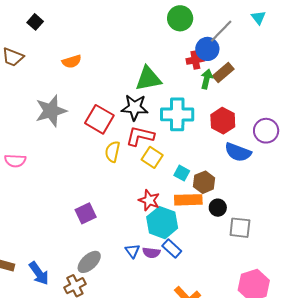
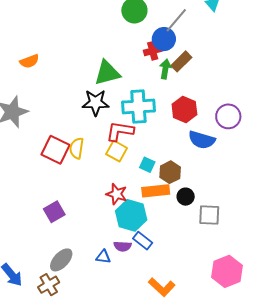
red square: (99, 119) -> (56, 150), moved
red L-shape: (140, 136) -> (120, 131), moved
blue triangle: (132, 251) -> (103, 257), moved, turned -42

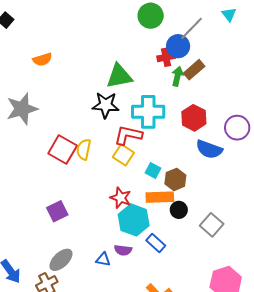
black circle: (186, 197) -> (179, 210), moved
gray square: (209, 215) -> (212, 225), turned 35
blue rectangle: (143, 241) -> (156, 243), moved

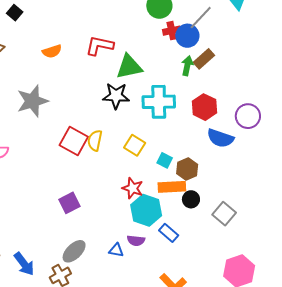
red cross: (166, 57) -> (172, 31), moved
red L-shape: (128, 135) -> (99, 46), moved

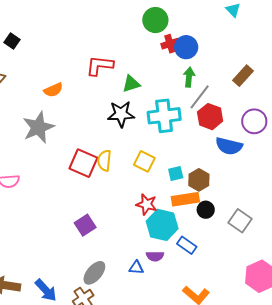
gray line: (201, 18) -> (200, 97), moved
orange semicircle: (52, 51) -> (53, 90), moved
brown rectangle: (204, 59) -> (243, 76), moved
green triangle: (129, 67) -> (131, 84), size x0.7
cyan square: (165, 160) -> (176, 174), turned -35

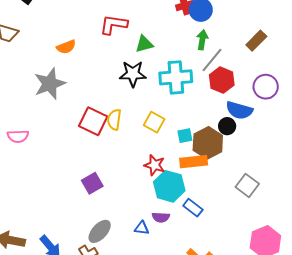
brown hexagon: (199, 180) -> (208, 143), size x1.4
black circle: (206, 210) -> (227, 126), moved

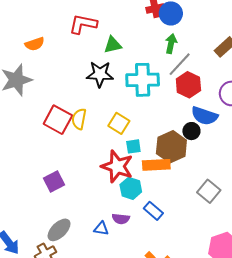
cyan square: (185, 136) -> (133, 146), moved
red star: (155, 165) -> (117, 166), size x1.5
cyan hexagon: (169, 186) -> (131, 188), size x0.7

